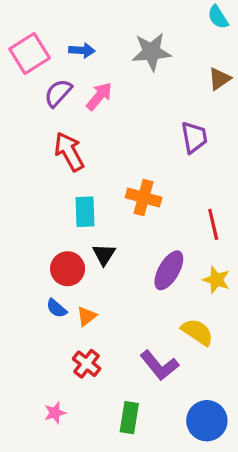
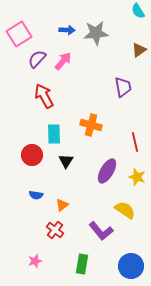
blue arrow: (82, 50) -> (67, 30), moved
red circle: (68, 269) -> (32, 155), moved
blue semicircle: (56, 308) -> (36, 195), turned -32
orange triangle: (87, 316) -> (62, 205), moved

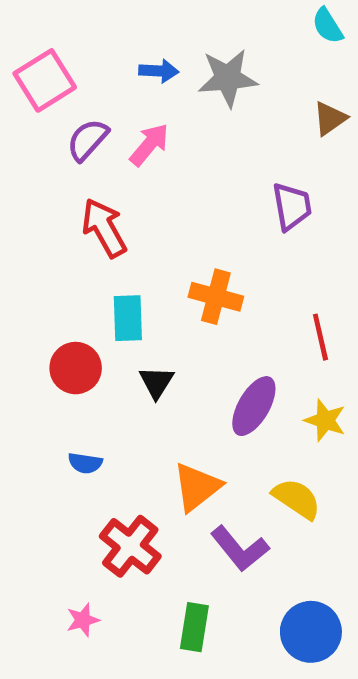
orange triangle: (62, 205) -> (197, 487), moved, size x1.6
red cross: (55, 230) -> (130, 546), size x1.4

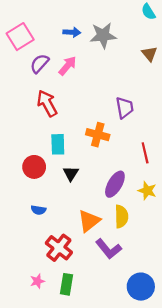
brown triangle: (330, 118) -> (149, 54), turned -35
purple trapezoid: (292, 206) -> (125, 108), moved
yellow semicircle: (297, 499) -> (121, 216), moved, turned 55
green rectangle: (194, 627) -> (66, 284), moved

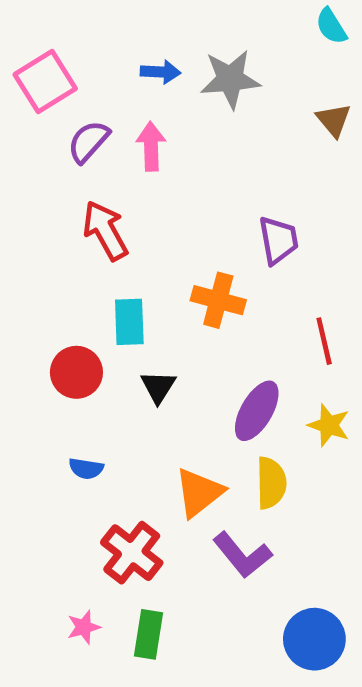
pink arrow: (68, 66) -> (151, 146), turned -42

